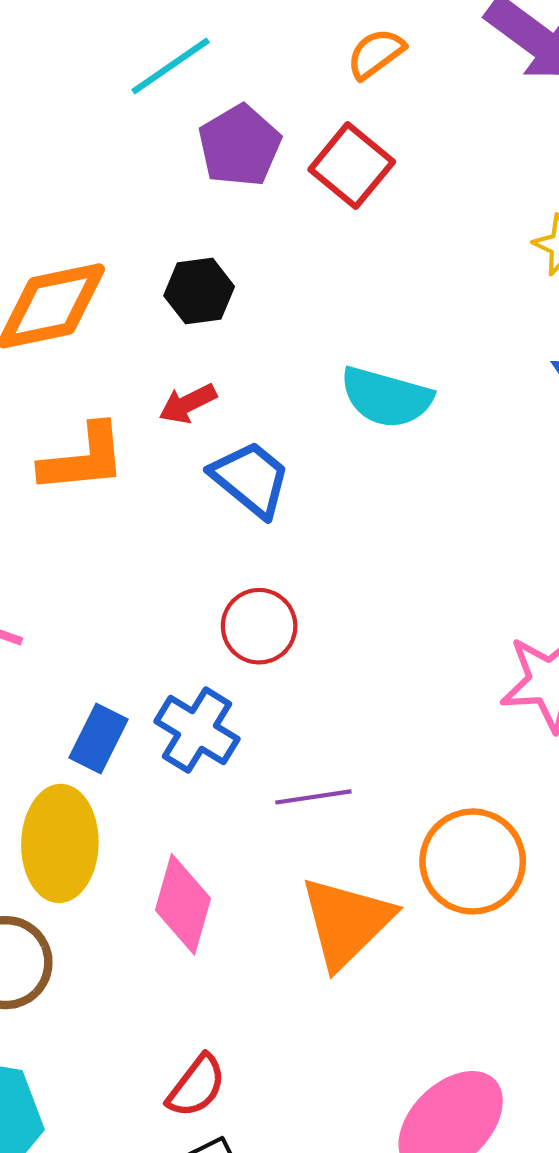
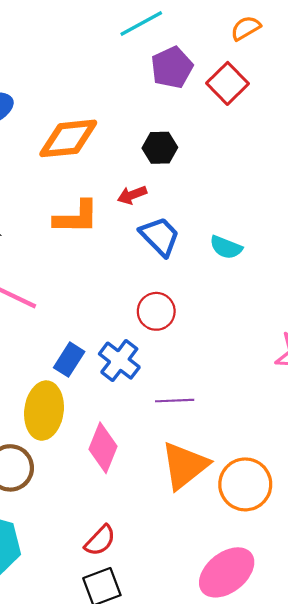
black hexagon: (199, 291) -> (160, 148), moved
cyan semicircle: (386, 397) -> (226, 247), moved, size x0.7
orange circle: (473, 861) -> (245, 484), moved

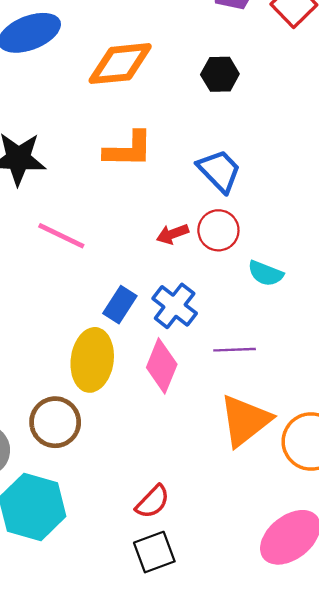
red arrow: (132, 195) -> (173, 234), moved
cyan semicircle: (226, 247) -> (265, 273), moved
red circle: (156, 311) -> (218, 230), moved
pink diamond: (103, 448) -> (162, 366), moved

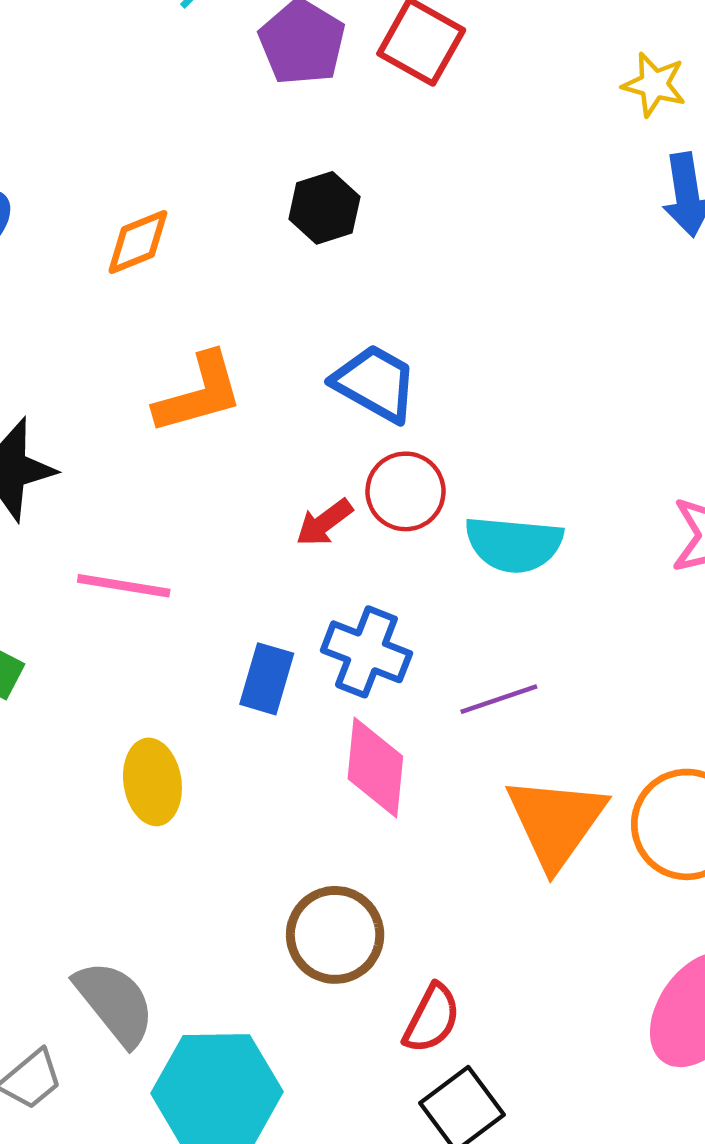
orange diamond: (120, 64) -> (138, 242), size x0.6
cyan semicircle: (265, 273) -> (514, 544), size x1.4
yellow ellipse: (92, 360) -> (152, 782), moved, size x0.7
brown circle: (55, 422) -> (335, 935), moved

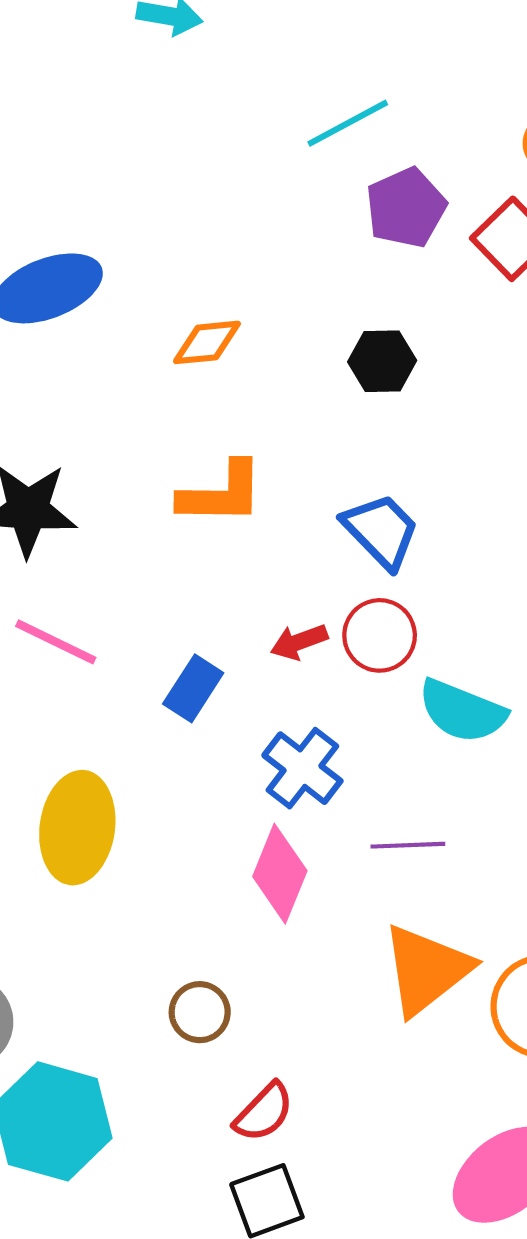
pink line: (124, 586) -> (56, 642), moved
blue rectangle: (267, 679) -> (193, 688), moved
yellow ellipse: (152, 782) -> (77, 828), size x1.4
brown circle: (335, 935) -> (200, 1012), size x0.7

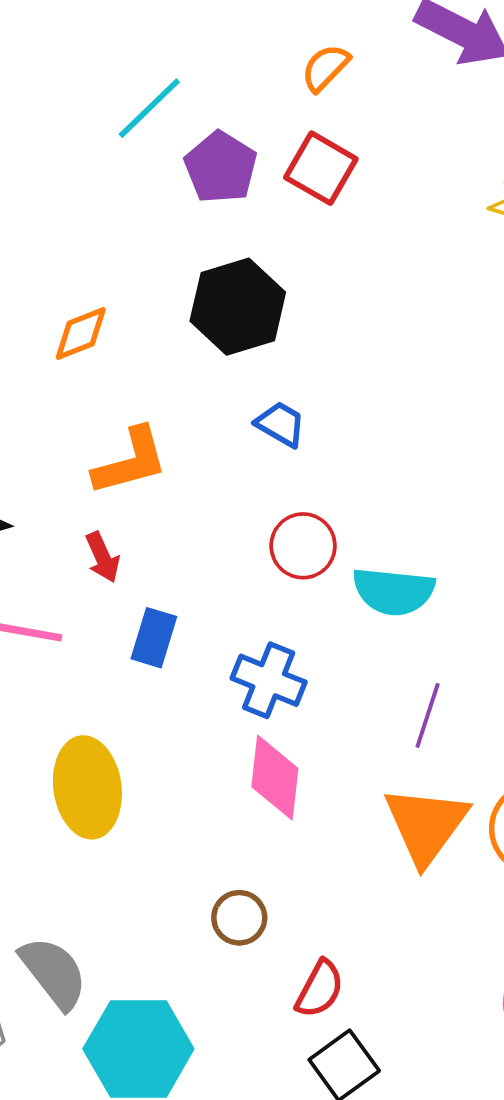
black hexagon: (382, 361) -> (238, 307), size x1.6
blue trapezoid: (381, 531) -> (281, 424), moved, size x0.7
red arrow: (299, 642) -> (103, 557), moved, turned -78
purple line: (408, 845) -> (428, 715), moved, turned -54

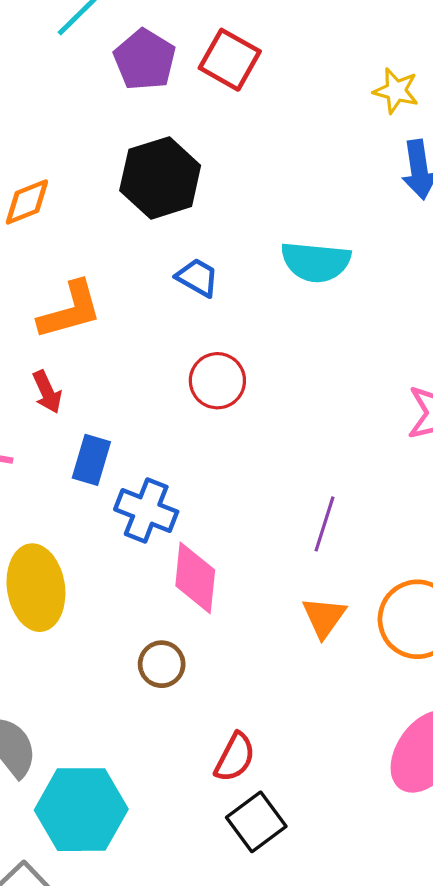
cyan semicircle: (394, 591) -> (316, 262), moved
blue cross: (269, 680) -> (146, 510), moved
orange triangle: (426, 825) -> (324, 617), size x0.6
brown circle: (239, 918) -> (162, 664), moved

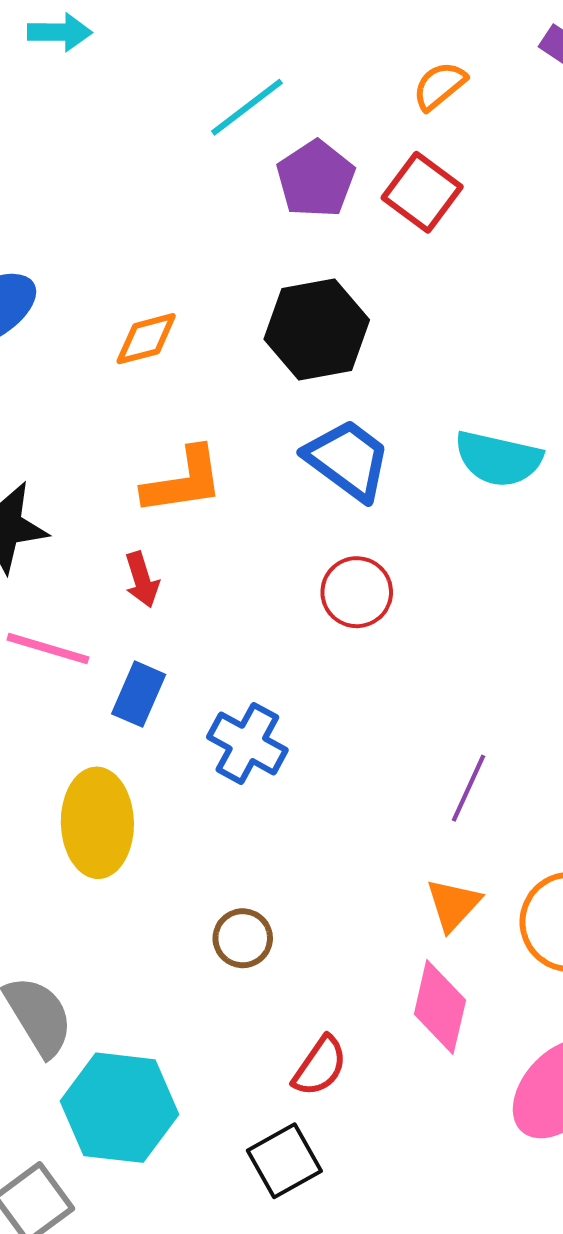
blue trapezoid: (197, 277) -> (348, 460), size x1.6
blue rectangle: (91, 460) -> (139, 694), moved
pink diamond: (195, 578) -> (440, 1007), moved
black square: (256, 822) -> (284, 1161), moved

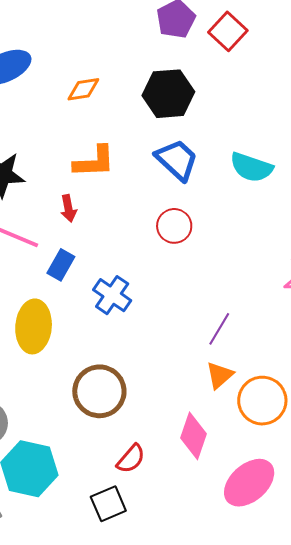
orange triangle: (453, 905) -> (220, 375), moved
brown circle: (243, 938) -> (99, 391), size x1.8

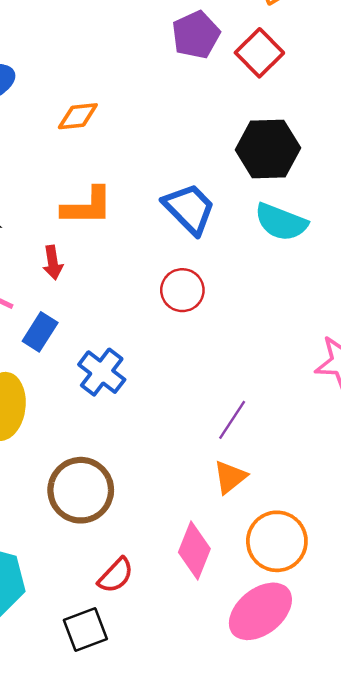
black hexagon: (168, 94) -> (268, 149), moved
orange circle: (262, 401) -> (277, 541), moved

